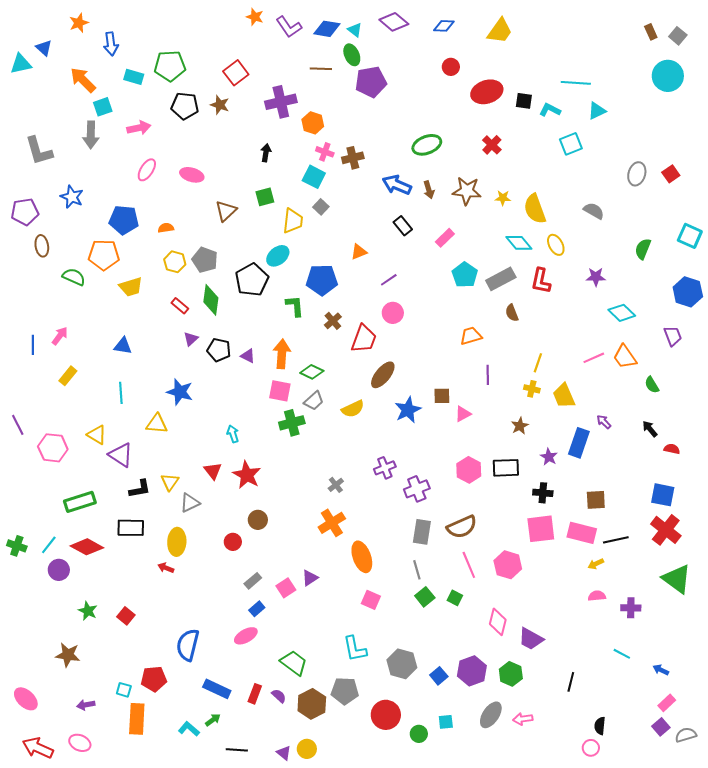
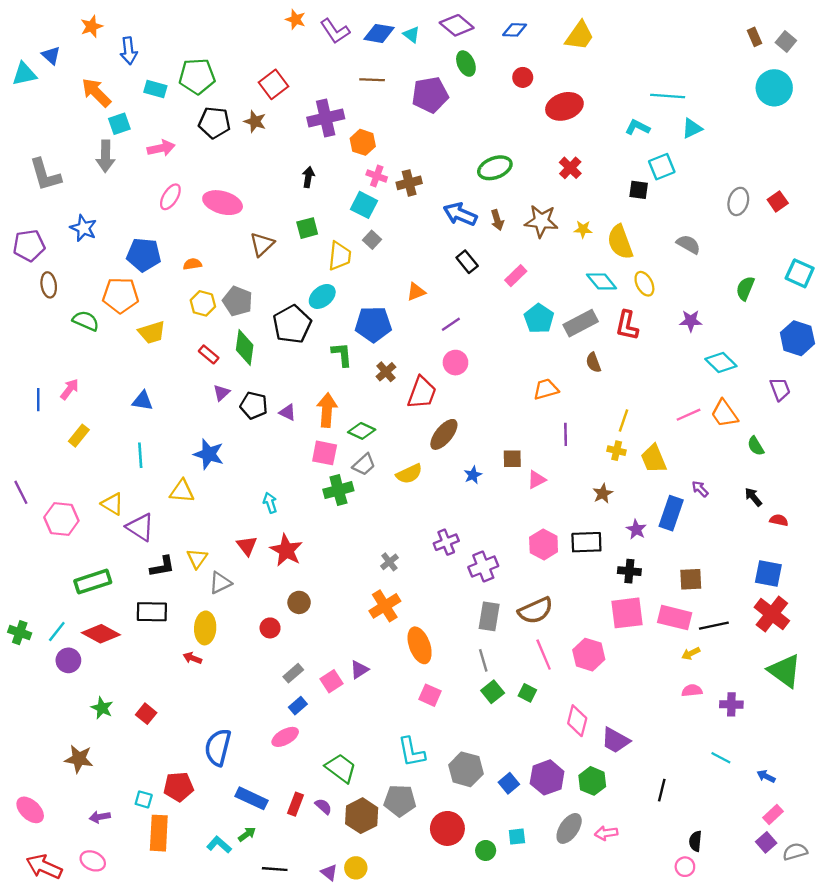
green ellipse: (352, 55) -> (466, 64), moved
black square: (524, 101) -> (639, 190), moved
pink ellipse: (192, 175) -> (223, 203), size x1.4
blue star: (408, 410) -> (473, 475), size x0.6

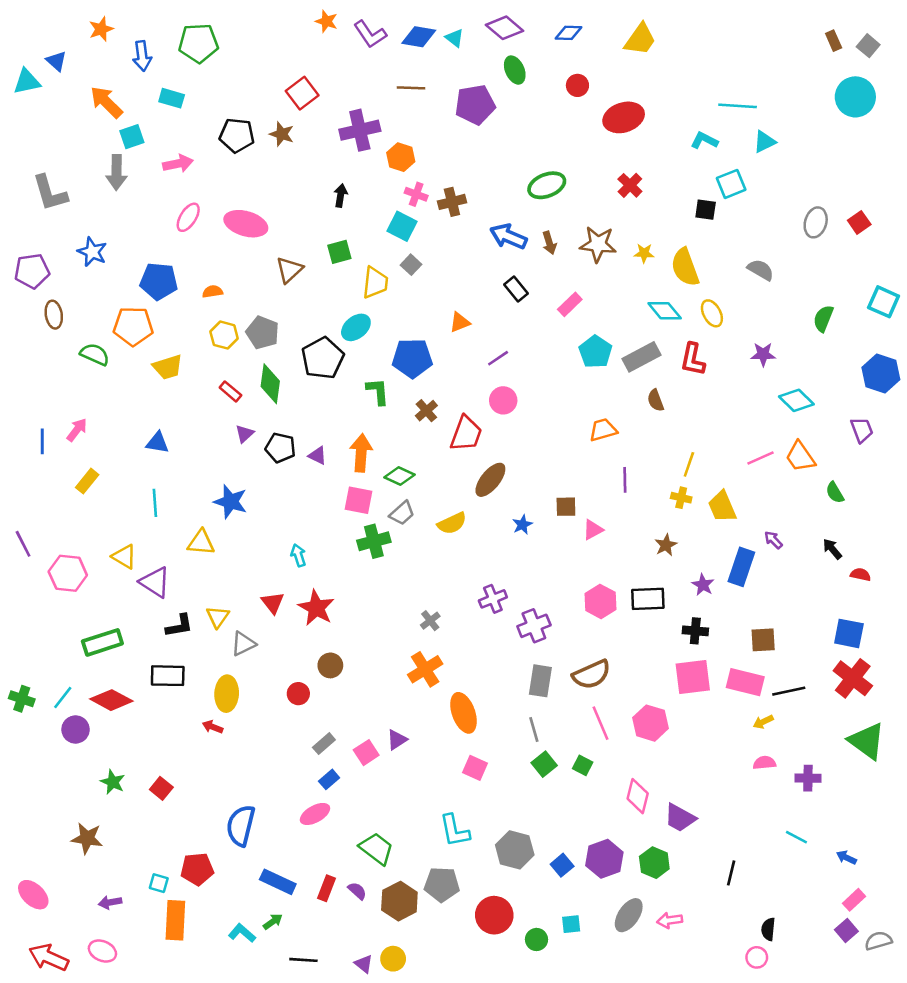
green pentagon: (197, 76) -> (198, 43), moved

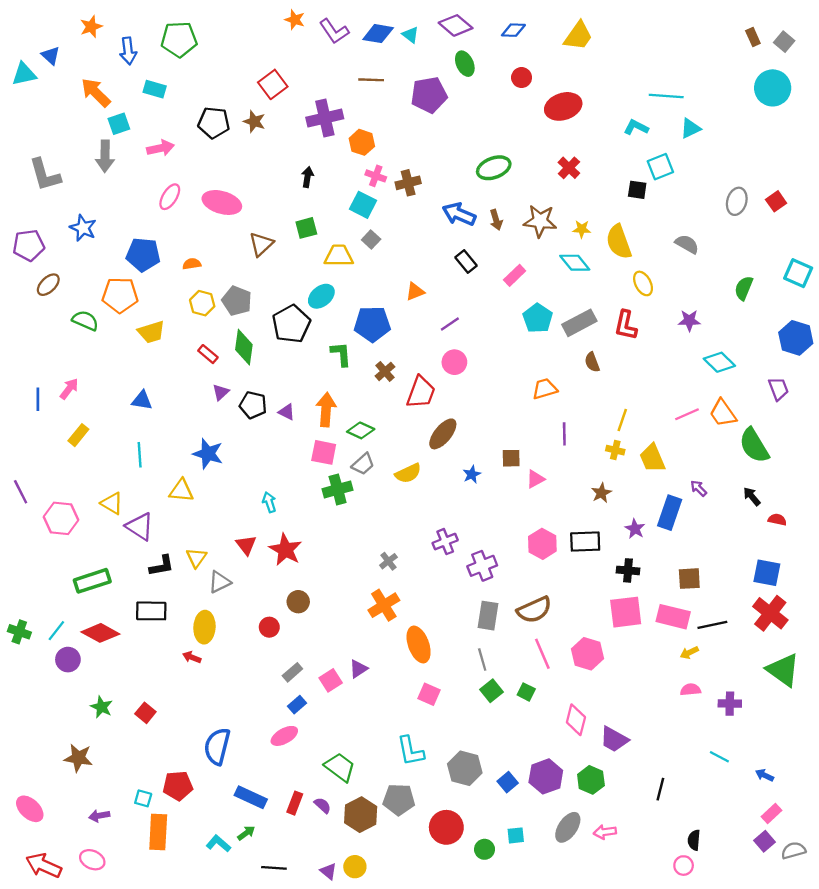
yellow trapezoid: (375, 283) -> (339, 256), turned -96
cyan diamond: (665, 311) -> (575, 263), moved
brown ellipse: (54, 315) -> (48, 285), turned 55
green semicircle: (835, 493) -> (754, 445), size x1.8

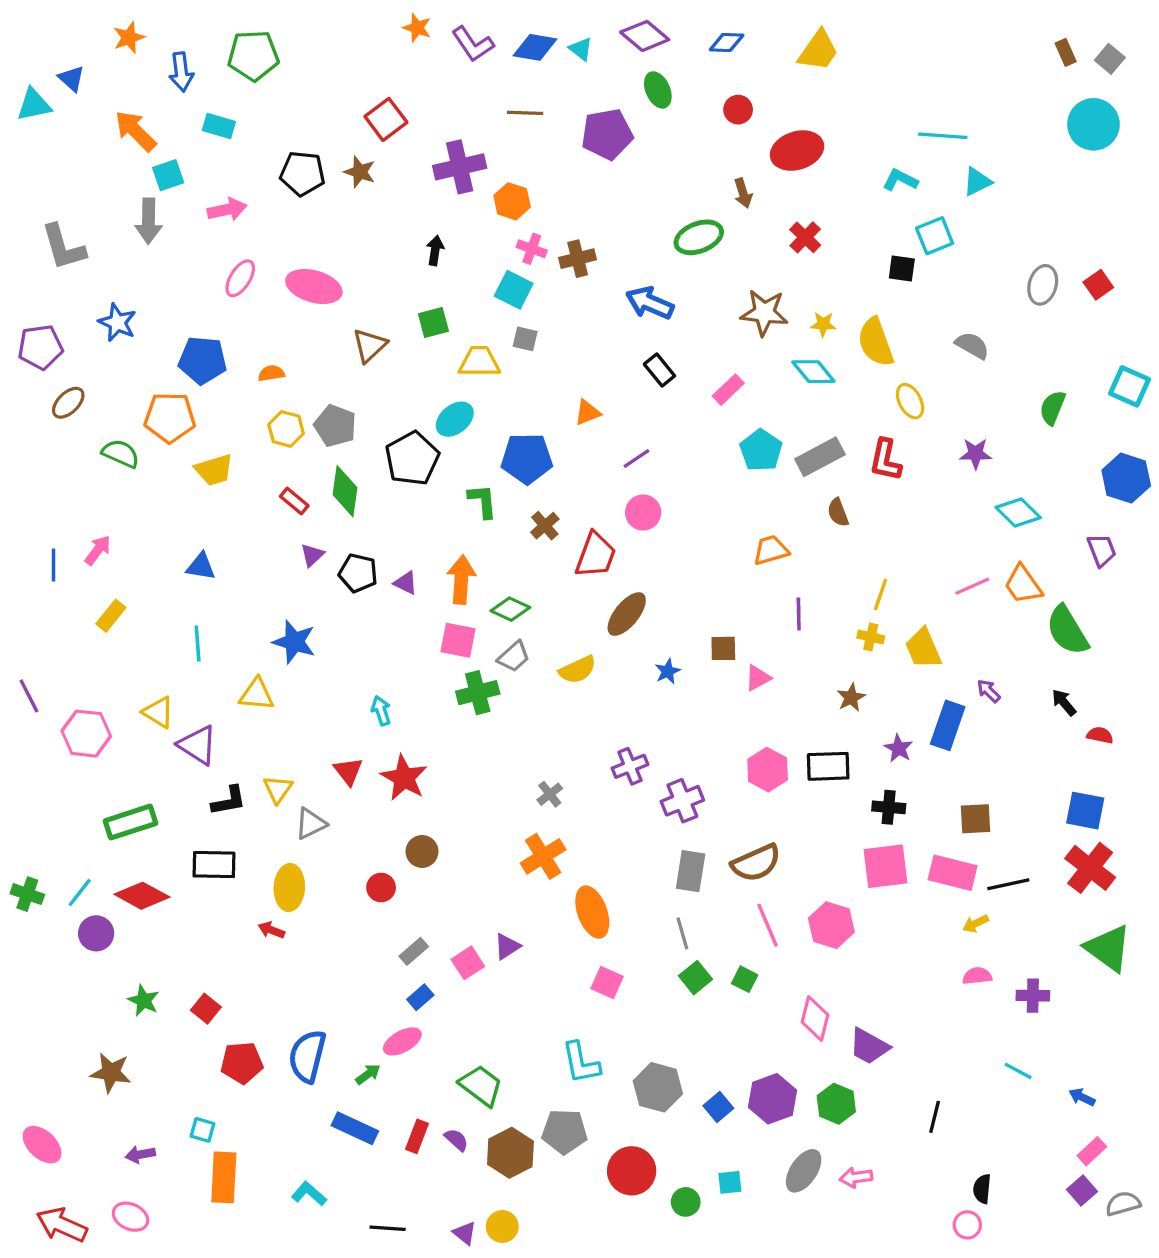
brown arrow: (496, 220) -> (743, 193), moved
gray square: (371, 240) -> (525, 339), turned -30
red pentagon: (178, 786) -> (242, 1063), moved
green arrow: (246, 833) -> (368, 1074), moved

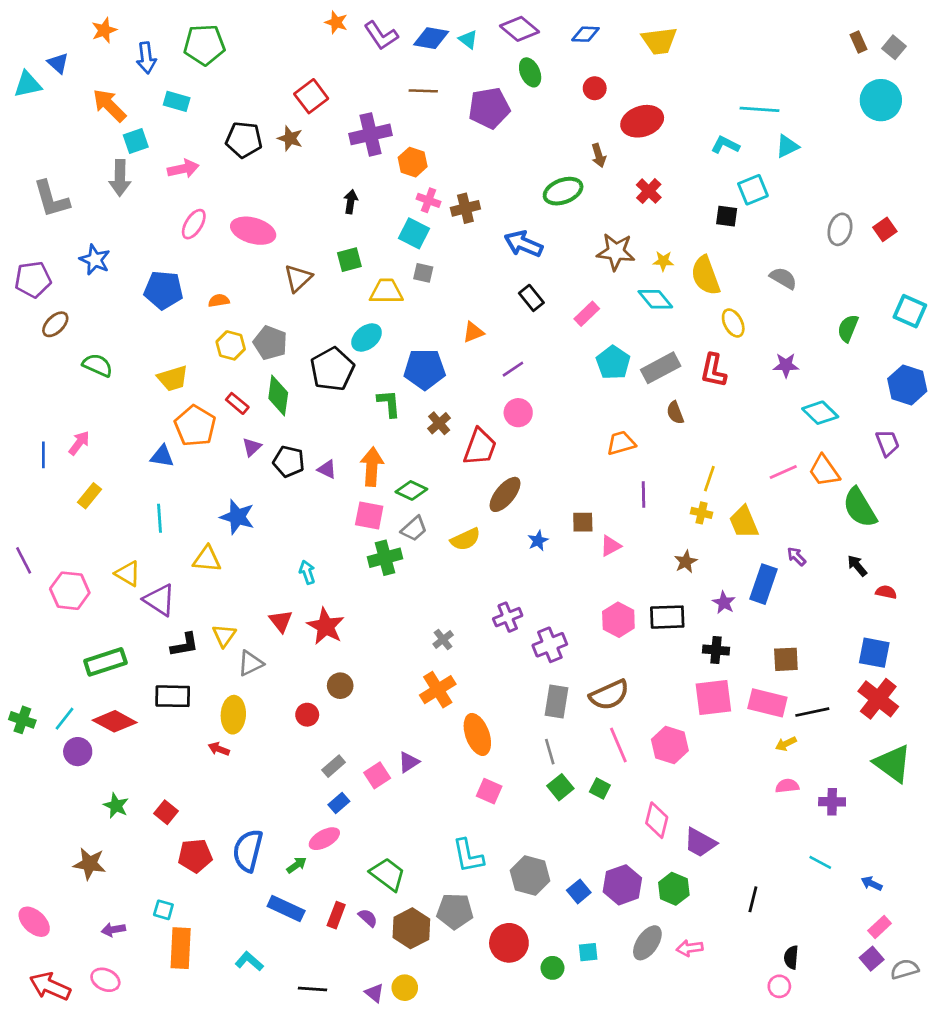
yellow trapezoid: (818, 51) -> (659, 41), turned 48
orange pentagon: (170, 417) -> (195, 426), moved, turned 30

